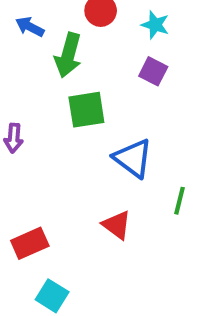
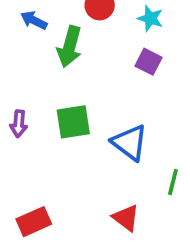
green square: (86, 110) -> (73, 122), moved
red triangle: (117, 225) -> (126, 218), moved

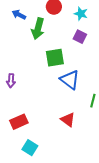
green square: (73, 122) -> (55, 58), moved
purple arrow: (19, 124) -> (11, 81), moved

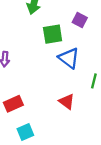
purple square: (80, 37) -> (80, 20), moved
cyan square: (30, 148) -> (25, 132), turned 35

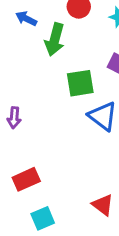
red triangle: (67, 102) -> (103, 205), moved

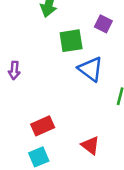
red rectangle: (26, 179) -> (43, 126), moved

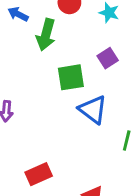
purple square: (103, 24) -> (108, 58), turned 30

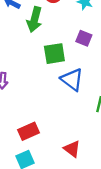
purple square: (108, 58) -> (84, 38), turned -35

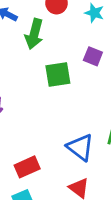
blue triangle: (72, 79) -> (80, 147), moved

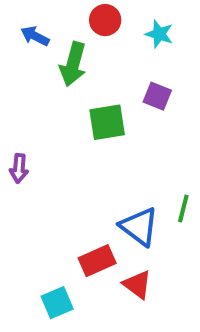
red rectangle: (27, 167) -> (97, 261), moved

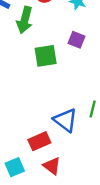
red triangle: (137, 285) -> (52, 166), moved

